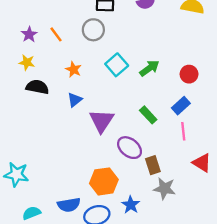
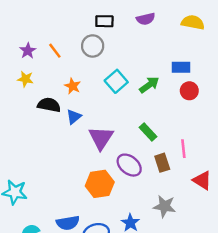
black semicircle: (37, 87) -> (49, 105), moved
blue rectangle: (181, 106) -> (181, 67), moved, turned 42
brown rectangle: (153, 165) -> (162, 163), moved
orange hexagon: (104, 181) -> (100, 184), moved

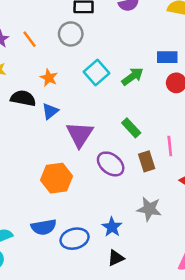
orange hexagon: (100, 184) -> (57, 178), moved

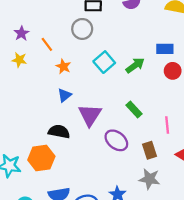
orange line: (30, 39) -> (47, 44), moved
black semicircle: (23, 98) -> (59, 132), moved
brown rectangle: (147, 161) -> (149, 150), moved
orange hexagon: (57, 178) -> (41, 158), moved

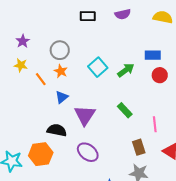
gray circle: (82, 29) -> (60, 50), moved
orange line: (47, 44) -> (41, 79), moved
purple ellipse: (116, 140) -> (88, 152), moved

